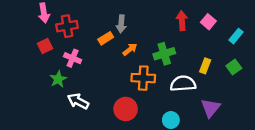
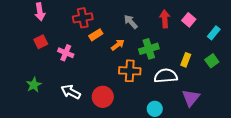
gray arrow: (121, 24) -> (131, 22), moved, turned 133
red cross: (67, 26) -> (83, 18), moved
green star: (58, 79) -> (34, 85), moved
red circle: (126, 109) -> (103, 97), moved

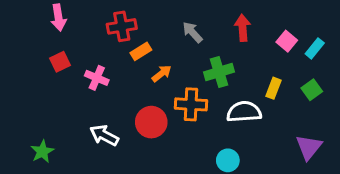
pink square: (189, 20) -> (287, 41), moved
orange arrow: (118, 45) -> (162, 73), moved
green star: (34, 85) -> (42, 152), moved
red circle: (103, 97) -> (151, 122), moved
purple triangle: (191, 98) -> (309, 147), moved

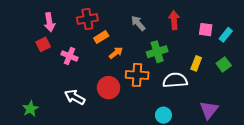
pink arrow: (58, 17) -> (49, 22), moved
pink square: (287, 41) -> (206, 30), turned -32
purple triangle: (309, 147) -> (209, 110), moved

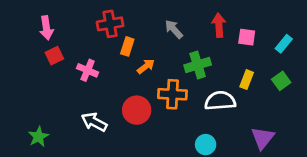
pink arrow: (49, 22) -> (46, 28), moved
pink square: (206, 30) -> (247, 37), moved
orange rectangle: (101, 37) -> (127, 46), turned -40

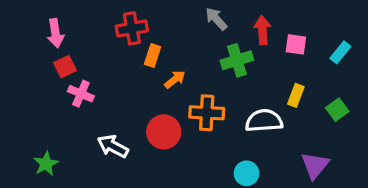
gray arrow: (174, 29) -> (216, 19), moved
green cross: (198, 65) -> (237, 60), moved
pink cross: (88, 70) -> (81, 94), moved
green square: (281, 81) -> (337, 110), moved

